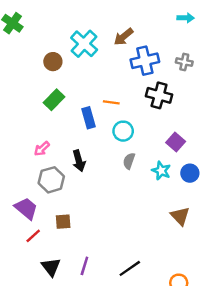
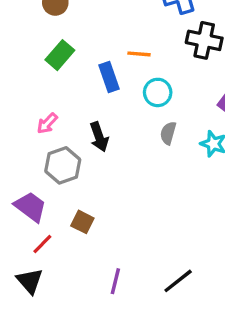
brown square: (63, 222) -> (82, 222), turned 35
black triangle: (51, 267) -> (30, 281), moved

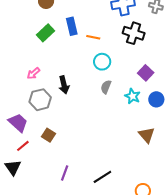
blue rectangle: (109, 77) -> (72, 26), moved

